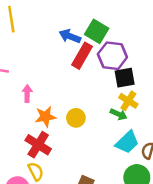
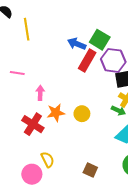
red cross: (38, 145) -> (33, 124), moved

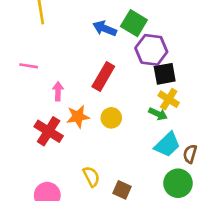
red rectangle: (87, 60) -> (103, 77), moved
yellow semicircle: (48, 160) -> (91, 177), moved

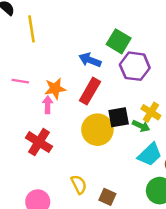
blue arrow: (105, 28) -> (90, 60), moved
black square: (165, 74) -> (119, 117), moved
orange star: (78, 117) -> (55, 89), moved
yellow circle: (111, 118) -> (97, 130), size x1.6

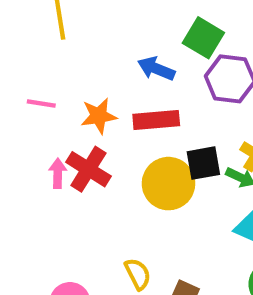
red rectangle: (90, 91) -> (156, 120), turned 55
pink arrow: (48, 105) -> (58, 173), moved
red cross: (39, 142) -> (88, 169), moved

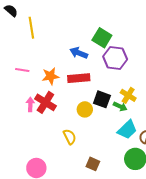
black square: (203, 163) -> (102, 99), turned 30
yellow circle: (168, 184) -> (85, 109), size x0.6
yellow semicircle: (138, 274) -> (70, 137), moved

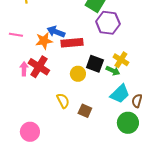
blue arrow: (79, 53) -> (56, 32), moved
brown square: (93, 164) -> (85, 111), moved

